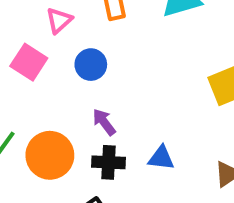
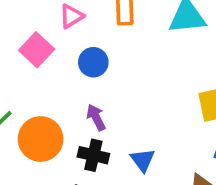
blue triangle: (161, 158) -> (143, 160), turned 36

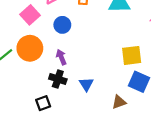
orange circle: (41, 139) -> (30, 48), moved

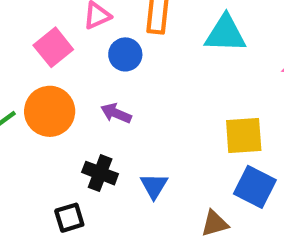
blue circle: (62, 25) -> (125, 54), moved
purple arrow: (61, 57) -> (116, 113), moved, turned -48

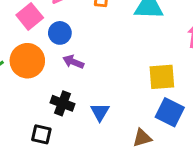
blue circle: (125, 54) -> (60, 33), moved
black square: (69, 218) -> (41, 134), turned 30

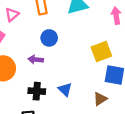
blue circle: (60, 33) -> (49, 38), moved

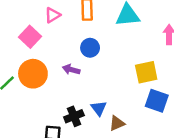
black cross: (37, 91) -> (74, 116), moved, turned -35
brown triangle: (100, 99) -> (117, 123), moved

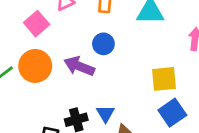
purple arrow: (71, 70) -> (79, 66), size x1.5
blue square: (157, 101) -> (172, 113), turned 30

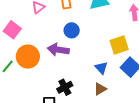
pink square: (37, 24) -> (12, 30), moved
blue triangle: (105, 114) -> (101, 68), moved

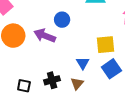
black cross: (65, 87) -> (52, 80), moved
brown triangle: (100, 89) -> (77, 84), turned -32

